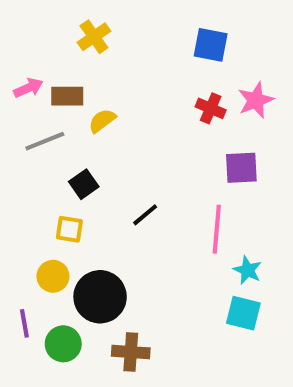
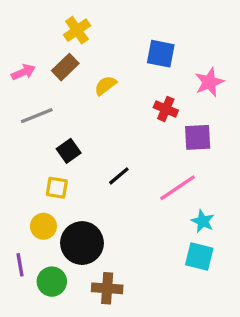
blue square: (211, 45) -> (161, 54), moved
brown rectangle: (67, 96) -> (65, 67), moved, turned -44
red cross: (211, 108) -> (166, 109), moved
yellow semicircle: (102, 121) -> (105, 85), moved
pink line: (217, 229) -> (178, 188), turned 51

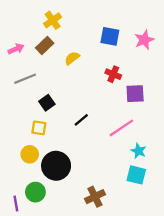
pink star: (209, 82) -> (144, 40), moved
purple line: (20, 265) -> (16, 204), moved
brown cross: (107, 288) -> (95, 197), moved, turned -30

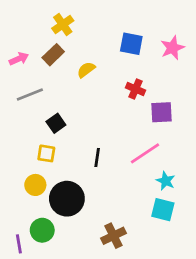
black line: (81, 120) -> (97, 158), moved, turned -42

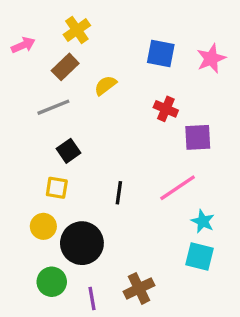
pink arrow: (19, 59) -> (23, 45), moved
gray line: (30, 94) -> (53, 107), moved
purple line: (19, 244) -> (92, 299), moved

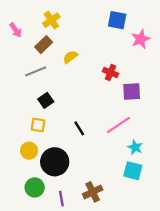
pink arrow: (23, 45) -> (16, 30), turned 80
blue square: (161, 53) -> (117, 20), moved
black line: (119, 193) -> (79, 128), turned -40

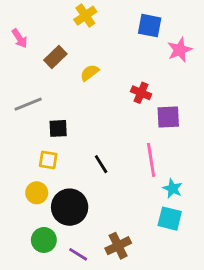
yellow cross: (51, 20) -> (85, 16), moved
gray line: (36, 71) -> (28, 104), moved
black square: (46, 100) -> (58, 128), turned 32
pink line: (118, 125) -> (151, 160), turned -65
purple line: (61, 199) -> (78, 254), turned -48

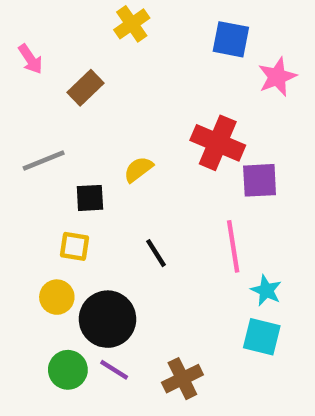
yellow semicircle: (90, 73) -> (138, 169), moved
red cross: (141, 93) -> (218, 143), size x1.6
purple line: (78, 254) -> (114, 370), moved

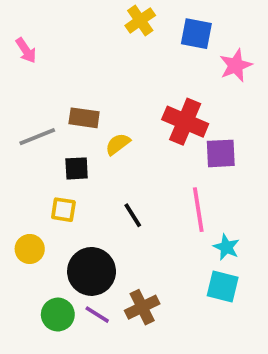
yellow cross: (132, 24) -> (140, 20), moved
brown rectangle: (85, 88) -> (84, 118), moved, turned 52
yellow circle: (57, 297) -> (30, 249), moved
brown cross: (182, 379) -> (142, 307), moved

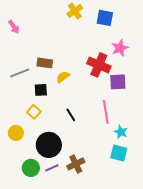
pink star: (236, 65) -> (120, 48), moved
yellow square: (63, 210) -> (34, 112), turned 32
purple line: (97, 315) -> (52, 168), turned -56

